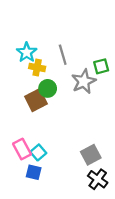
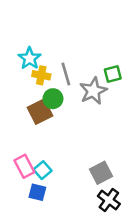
gray line: (63, 55) -> (66, 74), moved

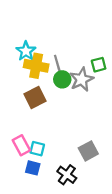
yellow cross: (41, 75) -> (36, 66), size x1.5
green circle: (53, 99) -> (62, 79), moved
cyan square: (43, 170) -> (37, 149), turned -35
black cross: (109, 200) -> (67, 175), moved

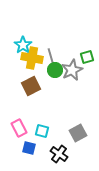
cyan square: (37, 149) -> (42, 131), moved

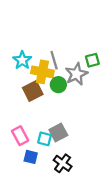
cyan star: (23, 45) -> (22, 60), moved
yellow cross: (32, 58) -> (42, 72), moved
green circle: (55, 70) -> (58, 85), moved
gray square: (78, 133) -> (58, 132), moved

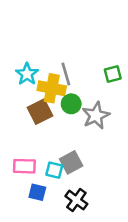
gray star: (76, 74) -> (96, 116), moved
pink rectangle: (20, 136) -> (24, 166), turned -60

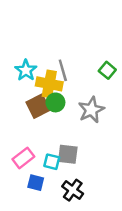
green square: (113, 74) -> (107, 70), turned -35
green circle: (71, 104) -> (55, 102), moved
gray square: (71, 162) -> (68, 154), turned 35
pink rectangle: (24, 166) -> (23, 158), turned -40

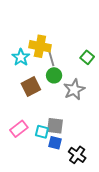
yellow cross: (49, 84) -> (40, 46), moved
green circle: (55, 102) -> (54, 75), moved
blue square: (36, 183) -> (55, 143), moved
black cross: (73, 190) -> (77, 155), moved

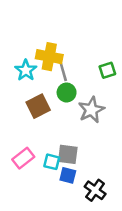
green square: (87, 57) -> (107, 70), turned 32

